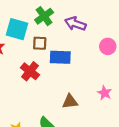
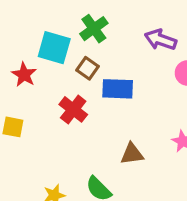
purple arrow: (75, 24) -> (160, 40), moved
brown square: (40, 43) -> (88, 68), turned 32

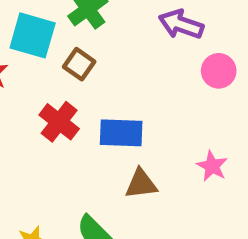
blue rectangle: (118, 89) -> (121, 133), moved

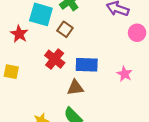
pink star: (212, 166) -> (124, 74), moved
brown triangle: (141, 184) -> (75, 88), moved

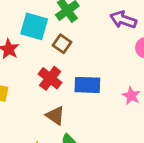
brown triangle: (75, 88) -> (55, 116), moved, turned 42

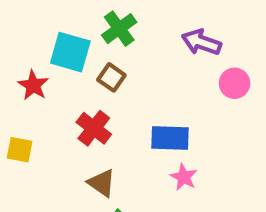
blue rectangle: (87, 85) -> (170, 138), moved
pink star: (131, 96) -> (184, 177), moved

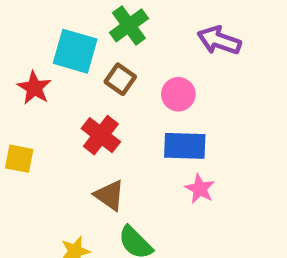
pink circle: (235, 83) -> (178, 94), moved

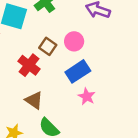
brown square: (120, 79) -> (48, 46), moved
blue rectangle: (185, 146) -> (78, 71), turned -35

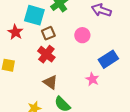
brown square: (48, 46) -> (48, 33), moved, turned 32
blue rectangle: (78, 71) -> (108, 59), moved

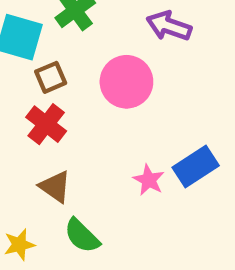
pink circle: (82, 35) -> (126, 82), size x1.5
blue rectangle: (108, 59) -> (196, 167), moved

